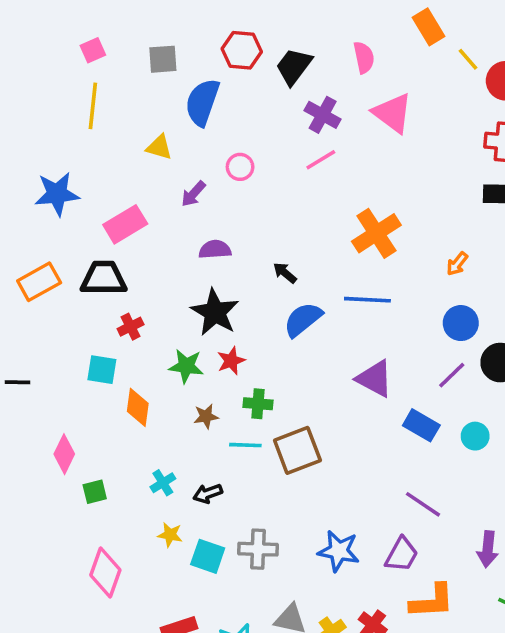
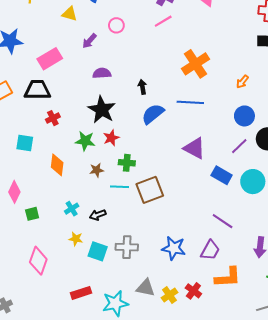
black arrow: (285, 273) -> (142, 87), turned 40
cyan square: (102, 370) -> (25, 143), moved
cyan circle: (475, 436) -> (253, 182), size x1.5

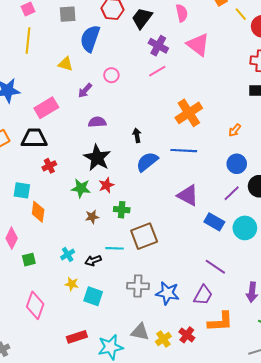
orange diamond: (57, 165) -> (38, 212), moved
cyan line: (120, 187) -> (114, 248), moved
gray cross: (127, 247) -> (138, 286), moved

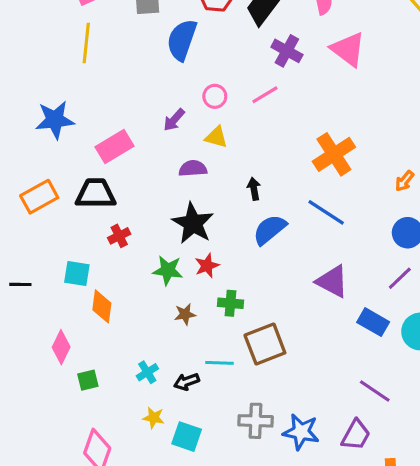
yellow triangle: (66, 64) -> (216, 137), moved
pink line: (157, 71) -> (265, 95), moved
blue line: (184, 151) -> (326, 212), turned 30

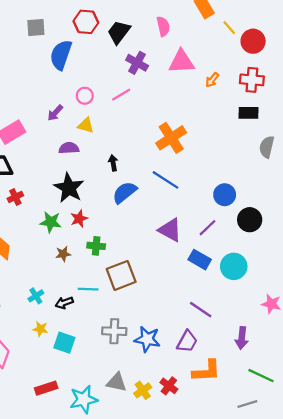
pink triangle: (348, 49) -> (181, 62), turned -40
orange arrow: (404, 181) -> (212, 80), moved
purple line: (400, 278) -> (208, 228), moved

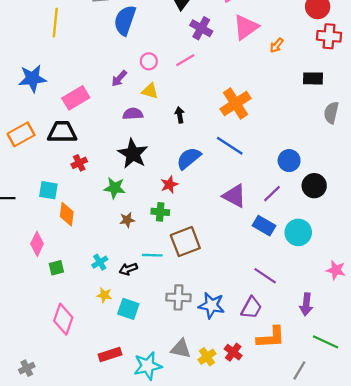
pink triangle: (181, 62) -> (246, 27), turned -32
red cross: (252, 80) -> (329, 36), moved
black arrow: (113, 163) -> (180, 115), moved
red star: (79, 219) -> (169, 185), moved
gray line: (247, 404) -> (299, 370), moved, turned -42

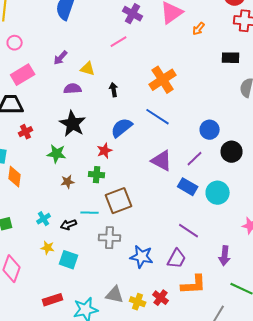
pink circle: (149, 61) -> (15, 43), moved
gray cross: (178, 297) -> (110, 238), moved
yellow cross: (207, 357) -> (138, 302), turned -35

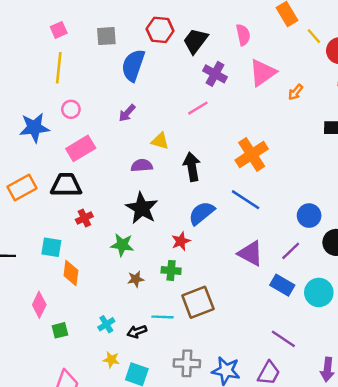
purple arrow: (61, 58) -> (127, 113), moved
black arrow: (114, 90) -> (192, 167), size x1.6
gray cross: (110, 238) -> (187, 363), moved

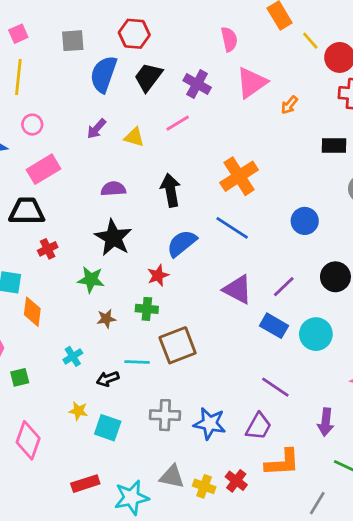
black trapezoid: (195, 41) -> (148, 77), moved
yellow triangle: (160, 141) -> (134, 137), moved
blue circle: (309, 216) -> (305, 221), moved
cyan cross: (106, 324) -> (73, 356), moved

